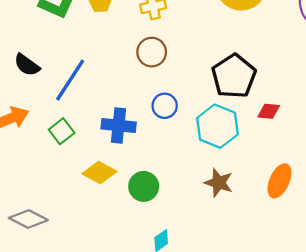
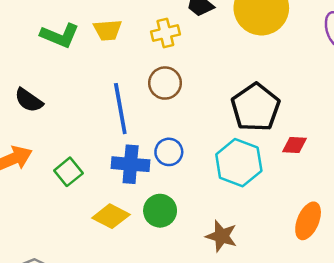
blue line: (70, 80) -> (120, 109), moved, turned -42
blue circle: (165, 106) -> (169, 152), moved
brown star: (219, 183) -> (221, 236), moved
green circle: (144, 186) -> (160, 211), moved

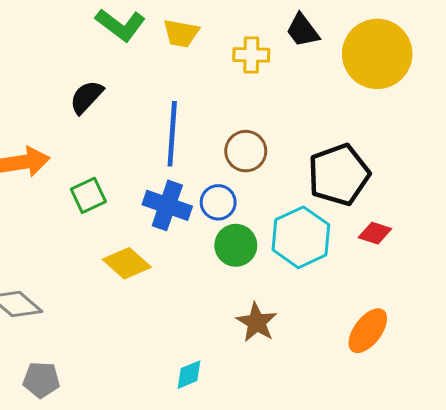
brown circle: (165, 83) -> (246, 151), moved
black semicircle: (29, 100) -> (86, 97), moved, turned 84
green circle: (160, 211) -> (236, 245), moved

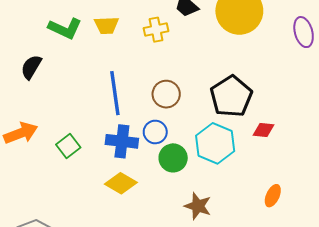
black semicircle: (86, 97) -> (31, 67), moved
yellow diamond: (127, 263) -> (121, 183), moved
orange ellipse: (368, 331) -> (273, 196), size x0.7

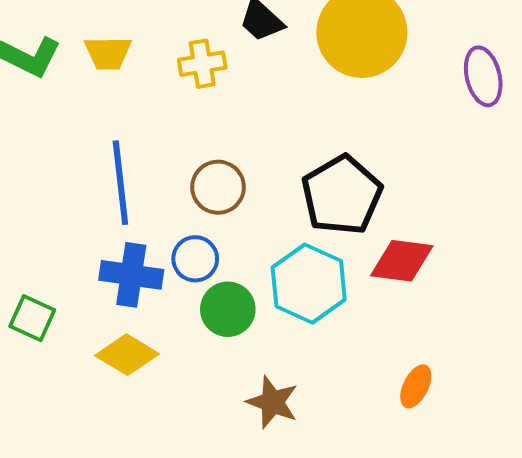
red diamond: (264, 130) -> (402, 261), size x1.5
green square: (68, 146) -> (32, 318), moved, turned -30

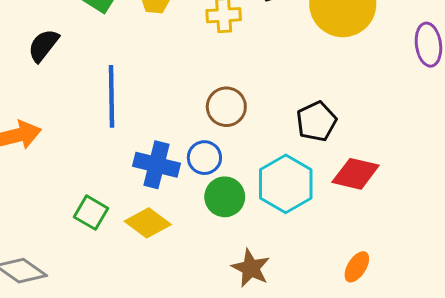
blue line: (120, 183) -> (112, 96), moved
black pentagon: (342, 195) -> (316, 121), size x0.7
green square: (32, 318) -> (91, 213), moved

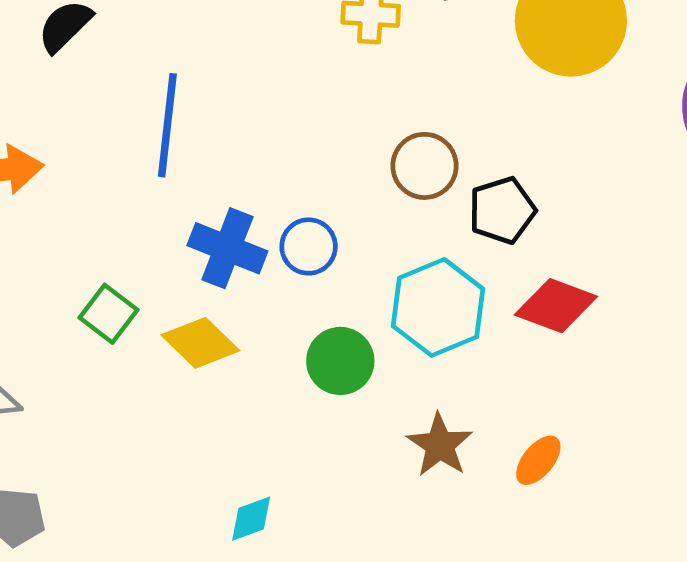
brown circle: (226, 107) -> (424, 166), moved
green circle: (225, 197) -> (340, 361), moved
brown star: (251, 268) -> (440, 445), moved

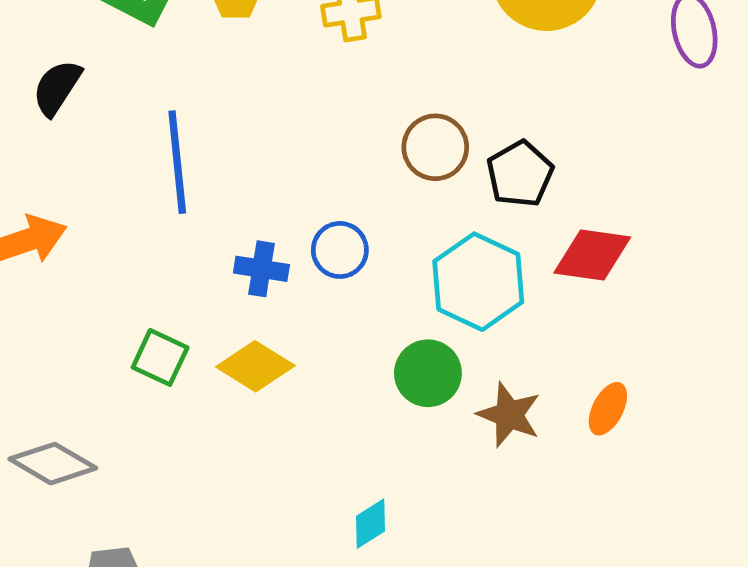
blue cross: (227, 248) -> (261, 269), size x0.7
green circle: (340, 361) -> (428, 373), moved
cyan diamond: (251, 519) -> (371, 524), moved

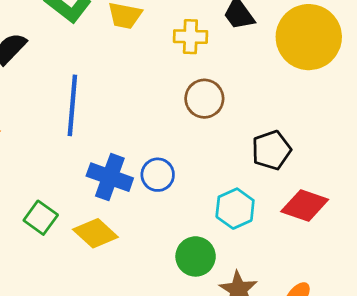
brown circle: (435, 147) -> (204, 99), moved
blue cross: (261, 269) -> (110, 177), size x1.4
cyan hexagon: (478, 282) -> (235, 209), size x0.7

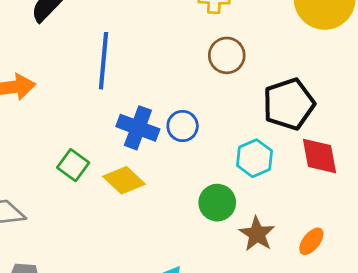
black pentagon: (271, 150) -> (289, 104), size x1.4
red diamond: (305, 205) -> (319, 156), turned 60

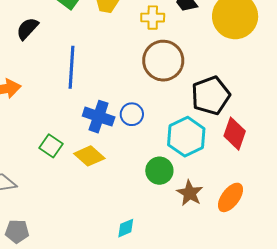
brown circle: (227, 55) -> (163, 61), size x1.5
red diamond: (319, 156) -> (235, 134), turned 32
cyan hexagon: (254, 158) -> (186, 137), size x1.4
orange ellipse: (311, 241) -> (230, 197), size x1.4

